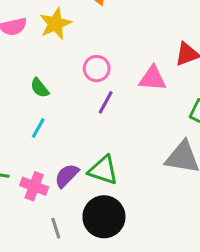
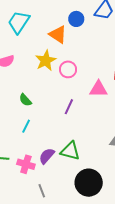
yellow star: (55, 24) -> (46, 61), moved
pink circle: (97, 69) -> (68, 69), moved
black circle: (104, 217) -> (89, 183), moved

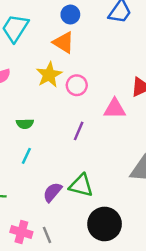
blue circle: (76, 19) -> (70, 15), moved
green semicircle: (25, 100) -> (25, 124), turned -48
pink cross: (26, 164) -> (21, 232), moved

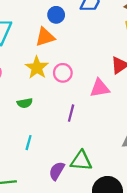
blue circle: (70, 15) -> (56, 15), moved
orange triangle: (64, 42) -> (45, 37), turned -40
green semicircle: (25, 124) -> (25, 103), moved

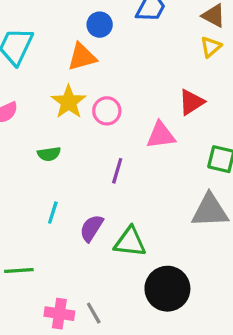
purple semicircle: (57, 171) -> (91, 228), moved

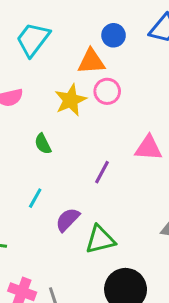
pink circle: (107, 111) -> (107, 91), moved
green semicircle: (49, 154) -> (43, 144), turned 60
green triangle: (130, 242) -> (100, 240), turned -32

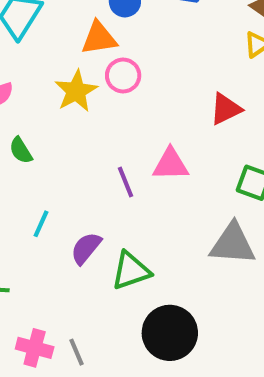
green semicircle: (43, 144) -> (21, 150), moved
pink triangle: (148, 148) -> (171, 164), moved
purple line: (102, 172) -> (126, 182), turned -45

